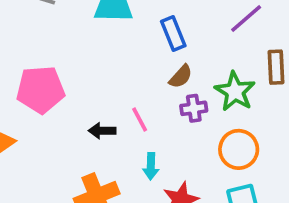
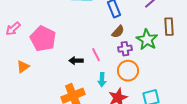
pink pentagon: (41, 90) -> (43, 39), turned 30
orange circle: (239, 149) -> (128, 71), moved

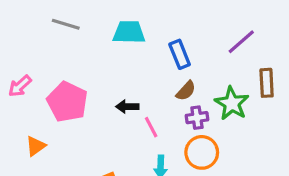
black arrow: (76, 61) -> (127, 107), moved

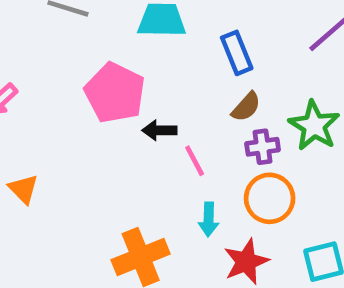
pink pentagon: (67, 102) -> (115, 93), moved
orange triangle: (36, 146) -> (23, 189), turned -40

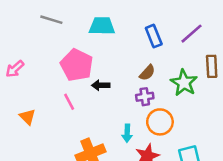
blue rectangle: (237, 53) -> (154, 36), moved
purple cross: (263, 147) -> (145, 97), moved
pink line: (195, 161) -> (69, 102), moved

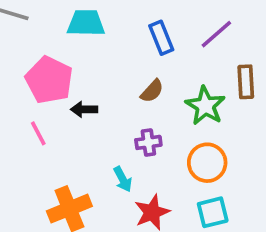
purple cross: (145, 97) -> (148, 142), moved
orange circle: (160, 122) -> (207, 163), moved
cyan arrow: (127, 133) -> (123, 179), turned -30

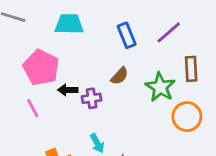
purple cross: (148, 142) -> (92, 98), moved
orange circle: (207, 163) -> (187, 117), moved

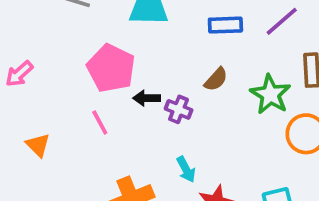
blue rectangle: (127, 35) -> (225, 25), turned -70
purple cross: (92, 98) -> (179, 109), turned 30

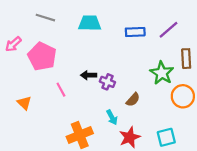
pink pentagon: (111, 68) -> (42, 56), moved
pink arrow: (19, 74) -> (13, 44), moved
brown semicircle: (216, 79) -> (133, 100), moved

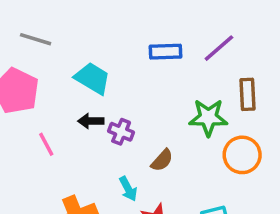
gray line: (45, 18) -> (36, 39), moved
cyan trapezoid: (90, 23) -> (93, 78), moved, turned 30
green star: (162, 73) -> (208, 118), turned -30

